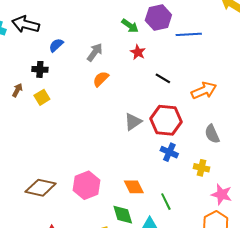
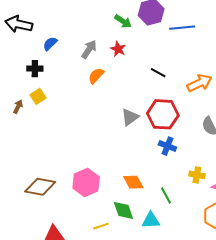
red star: (138, 52) -> (118, 49), moved
brown arrow: (17, 90) -> (18, 107), moved
yellow cross: (202, 168) -> (197, 175), moved

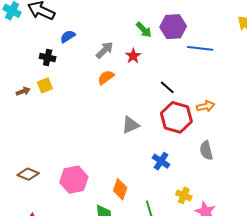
orange arrow: (200, 83) -> (206, 106), size x0.7
brown arrow: (18, 107) -> (23, 91), turned 32
red hexagon: (163, 114) -> (176, 117), moved
orange diamond: (133, 182) -> (120, 189), turned 35
brown diamond: (40, 187) -> (28, 174), size x0.7

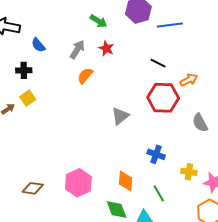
green arrow: (144, 30) -> (98, 21), moved
blue semicircle: (68, 36) -> (38, 45), turned -84
black line: (167, 87) -> (158, 63), moved
blue cross: (161, 161) -> (156, 154), moved

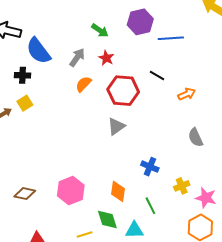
blue semicircle: (38, 45) -> (38, 51), size x1.8
red hexagon: (163, 98) -> (123, 91), moved
yellow cross: (189, 172) -> (182, 186), turned -35

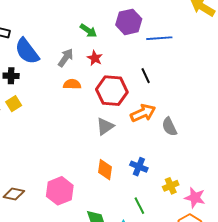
black line: (157, 76) -> (146, 76), turned 35
orange semicircle: (83, 84) -> (72, 84), turned 48
orange arrow: (187, 94) -> (143, 113), moved, size x1.4
gray semicircle: (196, 137) -> (169, 127), moved
orange diamond: (118, 191) -> (105, 170), moved

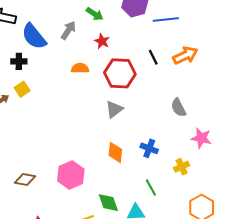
gray arrow: (66, 58) -> (68, 30), moved
orange arrow: (143, 113) -> (185, 55), moved
pink star: (195, 198) -> (201, 138), moved

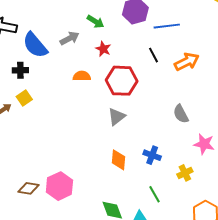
gray arrow: (68, 30) -> (70, 38), turned 30
black line: (153, 57) -> (154, 55), moved
pink hexagon: (71, 175) -> (59, 186), moved

